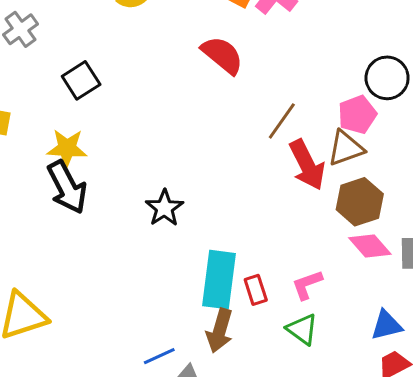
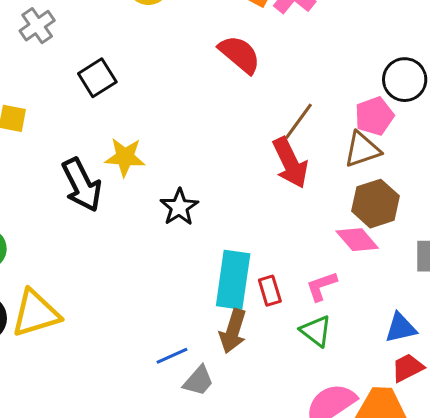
yellow star: (67, 148) -> (125, 157), moved
red arrow: (307, 165) -> (290, 163), moved
pink diamond: (370, 246) -> (357, 240), moved

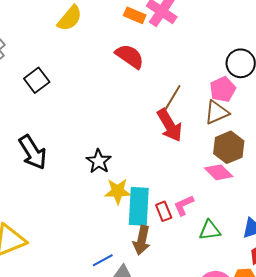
yellow star: (125, 157) -> (118, 191), moved
pink L-shape: (321, 286) -> (184, 205), moved
green triangle: (316, 331) -> (210, 230), moved, turned -40

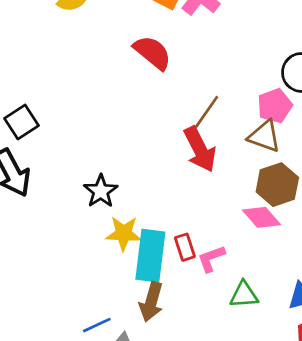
black square: (37, 80) -> (22, 122), moved
brown triangle: (217, 112) -> (264, 136), turned 40
red rectangle: (164, 211) -> (185, 247), moved

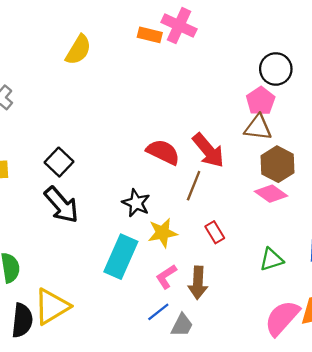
red semicircle: (152, 53) -> (163, 152), moved
brown line: (207, 112) -> (194, 186), moved
cyan rectangle: (150, 256) -> (121, 257), moved, turned 30
pink L-shape: (211, 259) -> (166, 277), moved

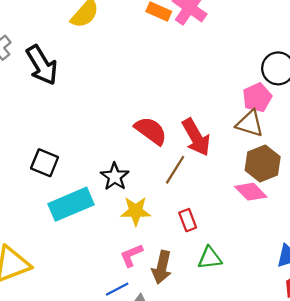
black square: (59, 162) -> (45, 163), moved, turned -32
black arrow: (61, 205) -> (42, 65), moved
cyan rectangle: (121, 257) -> (71, 204), moved, turned 33
green triangle: (271, 259) -> (210, 258), moved

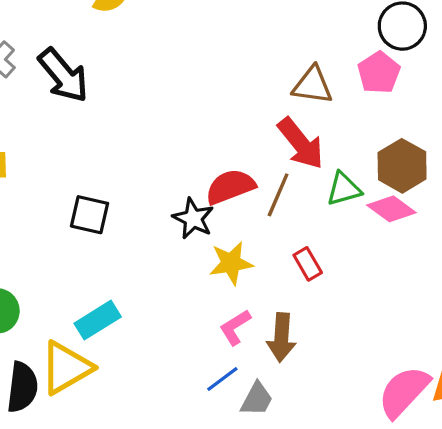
brown triangle: (250, 124) -> (313, 85), moved
red semicircle: (151, 131) -> (230, 187), moved, turned -48
cyan rectangle: (71, 204) -> (98, 320), moved, size x0.7
green triangle: (210, 258) -> (344, 189), moved

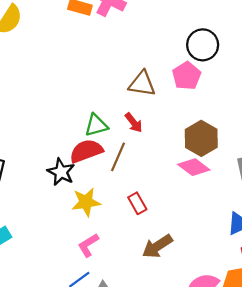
red arrow: (301, 143) -> (134, 123), size x0.6
green triangle: (344, 189) -> (96, 125), moved
brown arrow: (281, 337) -> (157, 246), moved, turned 52

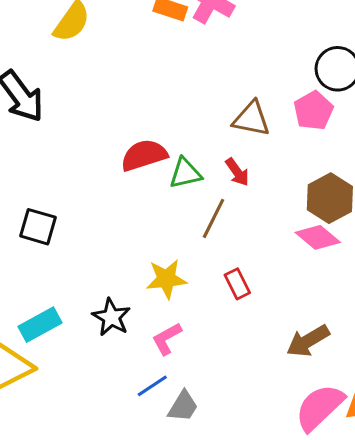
red semicircle: (86, 151) -> (144, 155), moved
black star: (61, 172) -> (111, 317), moved
brown arrow: (157, 246) -> (308, 341), moved

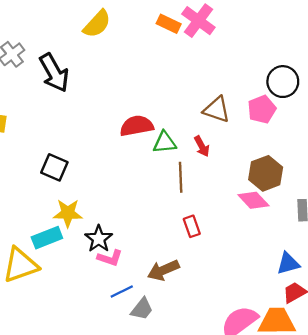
brown line: (214, 218) -> (181, 177), turned -36
yellow star: (166, 279) -> (68, 213), moved
pink L-shape: (167, 339) -> (110, 258), moved, turned -140
brown arrow: (308, 341) -> (163, 270), moved

